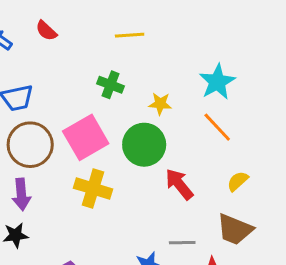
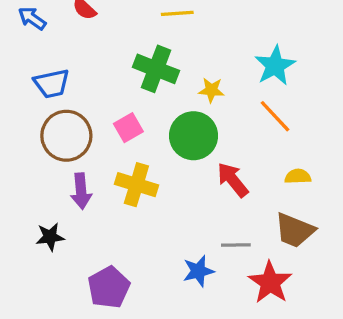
green cross: (111, 85) -> (156, 69), size x1.5
pink square: (86, 137) -> (128, 128), size x0.6
yellow semicircle: (238, 181) -> (298, 176), turned 40
purple arrow: (21, 194) -> (81, 191), moved

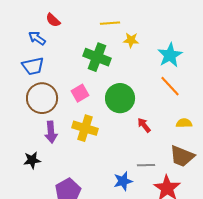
blue arrow: (32, 18) -> (37, 38), moved
yellow star: (211, 90) -> (131, 40), moved
red arrow: (233, 180) -> (144, 125), size x0.7

